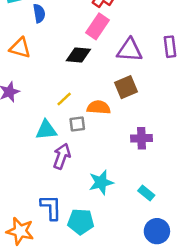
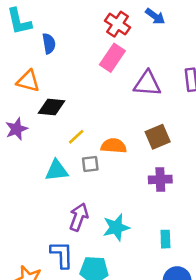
black diamond: (78, 55) -> (51, 107), moved
brown square: (126, 87) -> (158, 137), moved
purple arrow: (62, 156) -> (79, 217), moved
cyan rectangle: (146, 193) -> (165, 239), turned 49

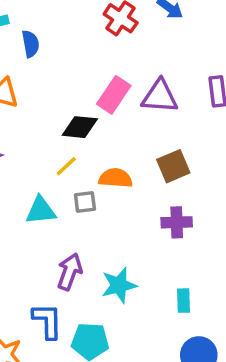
pink rectangle: (112, 58) -> (114, 95), moved
black diamond: (51, 107) -> (80, 127), moved

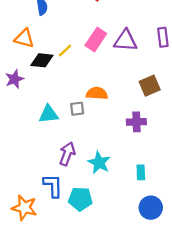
black diamond: (80, 127) -> (42, 60), moved
yellow line: (66, 166) -> (65, 50), moved
brown square: (173, 166) -> (150, 86), moved
cyan star: (119, 285) -> (99, 163), turned -30

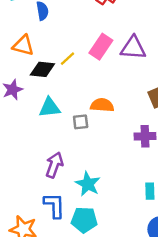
cyan triangle: (49, 114) -> (50, 108), moved
purple arrow: (67, 154) -> (54, 165), moved
cyan star: (99, 163) -> (88, 184), moved

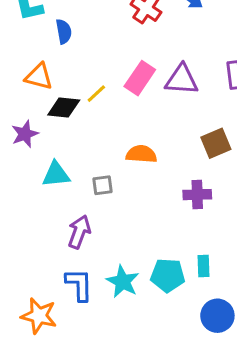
cyan triangle: (50, 108) -> (56, 174), moved
gray square: (81, 122) -> (103, 185), moved
cyan star: (88, 184) -> (123, 282), moved
cyan pentagon: (84, 220) -> (168, 275), moved

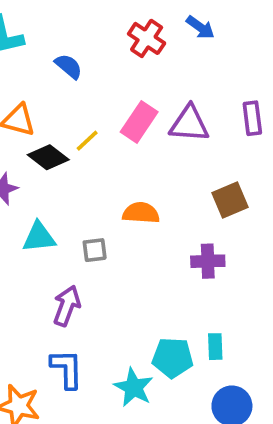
blue semicircle: (64, 31) -> (69, 66), moved, turned -40
black diamond: (64, 108) -> (48, 157), turned 32
cyan star: (123, 282) -> (134, 387), moved

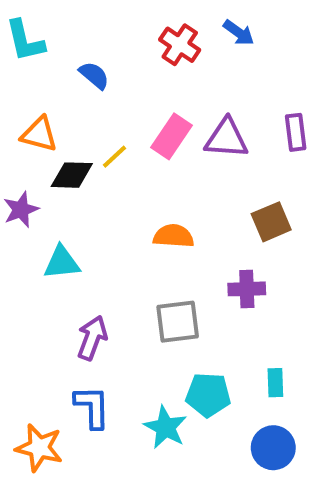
black diamond: (48, 157) -> (72, 175), turned -36
gray square: (95, 250) -> (178, 322), moved, size x1.6
cyan rectangle: (215, 347) -> (275, 383), moved

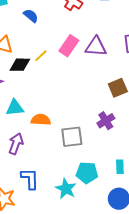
orange semicircle: (174, 236) -> (41, 120), moved
purple cross: (247, 289) -> (106, 121), turned -30
purple arrow: (92, 338) -> (16, 144), moved

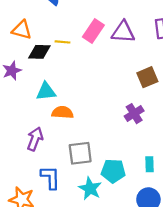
yellow line: (41, 56) -> (63, 42), turned 48
cyan triangle: (15, 108) -> (46, 92), moved
gray square: (72, 137) -> (80, 153), moved

